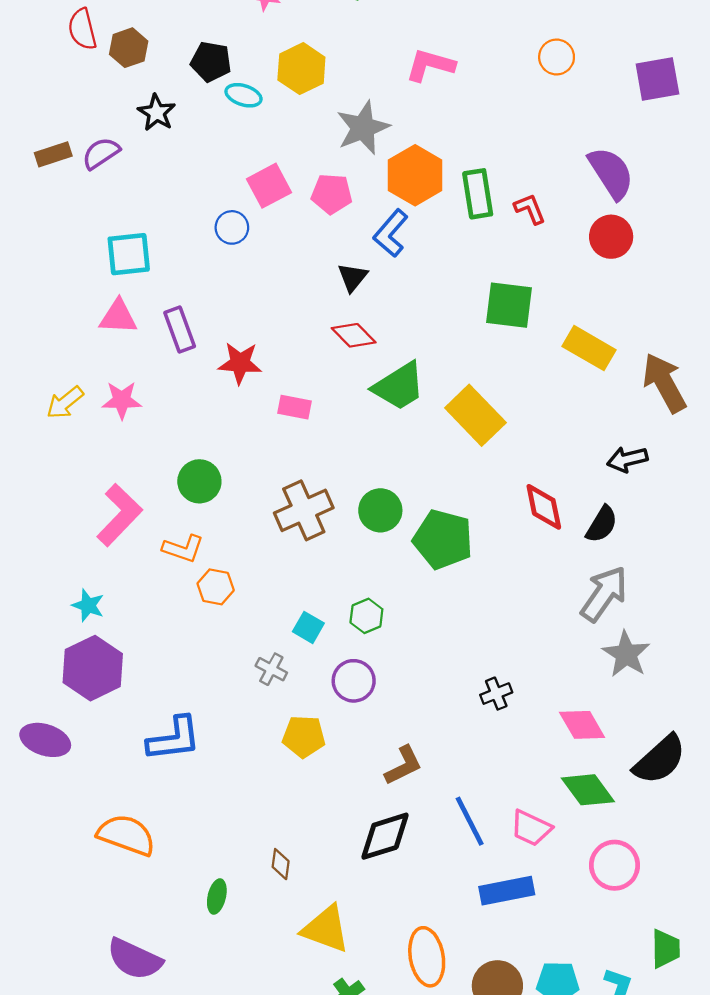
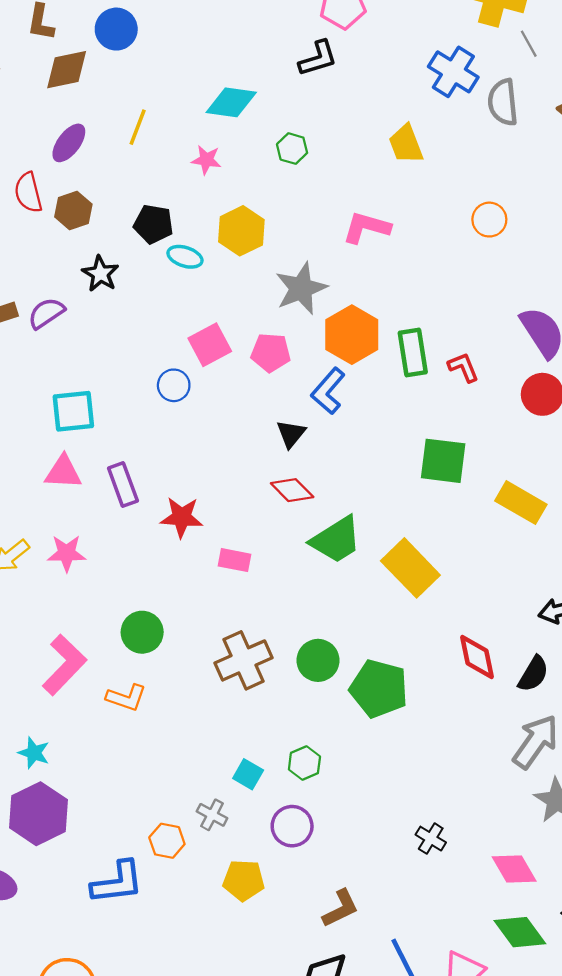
orange hexagon: (216, 587) -> (167, 841), moved
black cross: (496, 694) -> (431, 839), turned -36

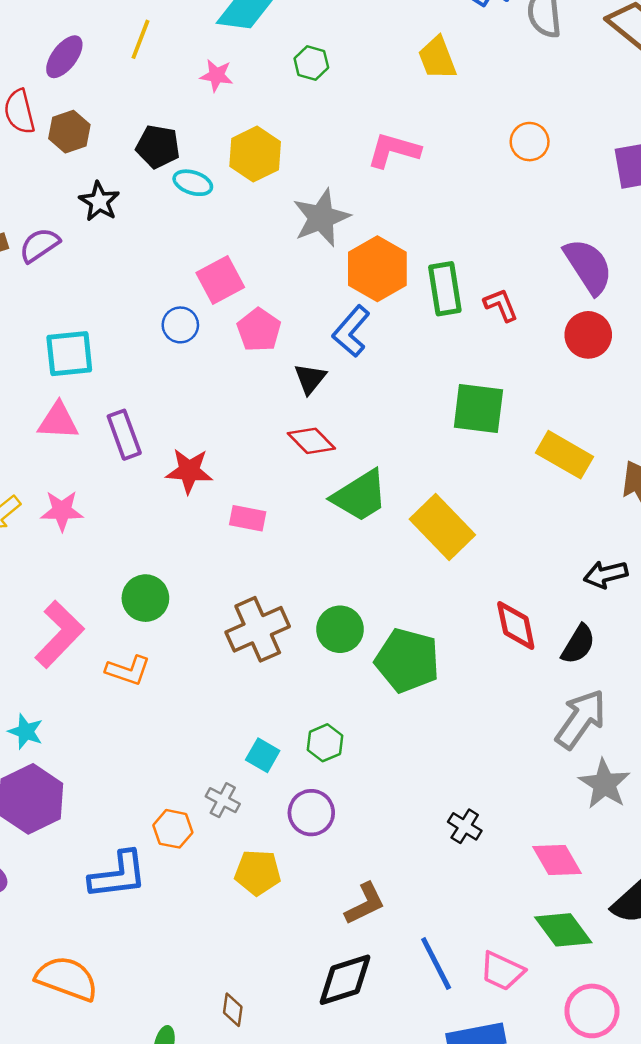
pink pentagon: (271, 353) -> (259, 330), moved, turned 30

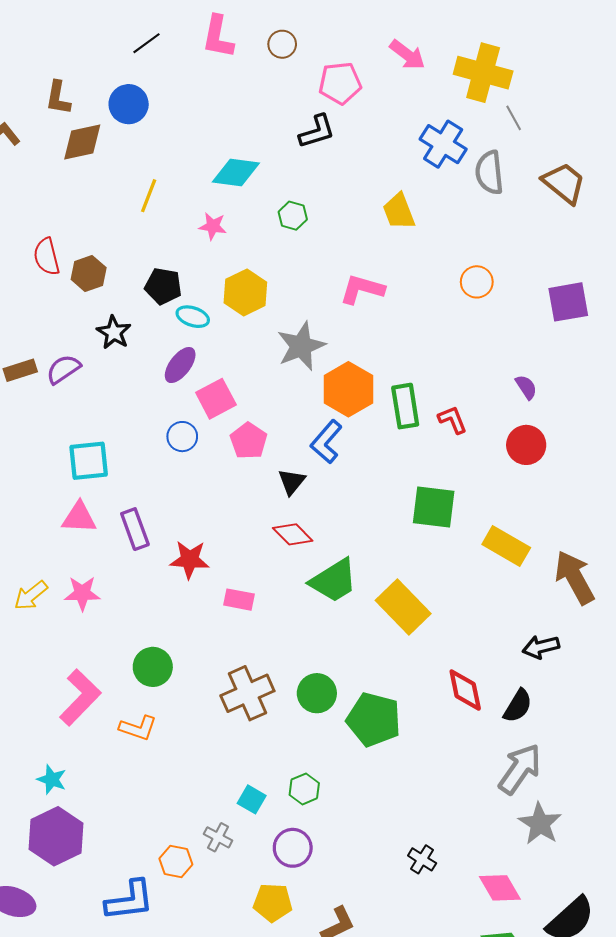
purple ellipse: (64, 57) -> (180, 365), moved
purple semicircle: (588, 266) -> (526, 387), size x0.5
yellow pentagon: (258, 872) -> (273, 903), moved

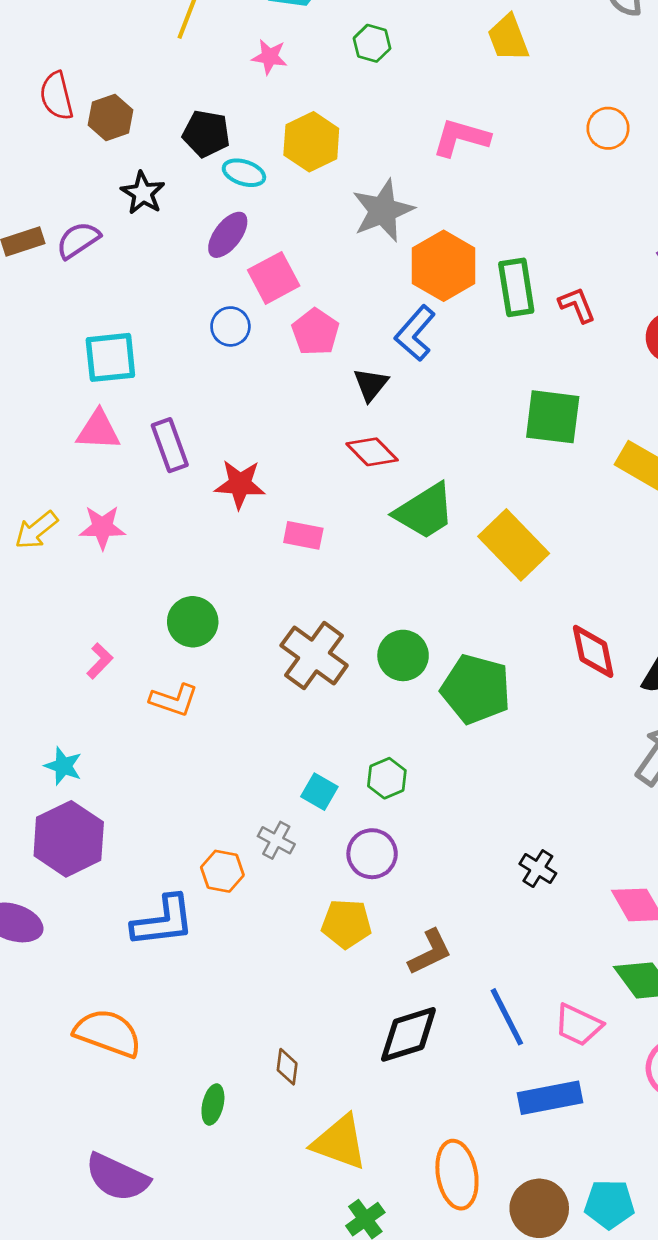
brown cross: (247, 693) -> (314, 655), turned -30
pink L-shape: (80, 697) -> (100, 661), size x0.5

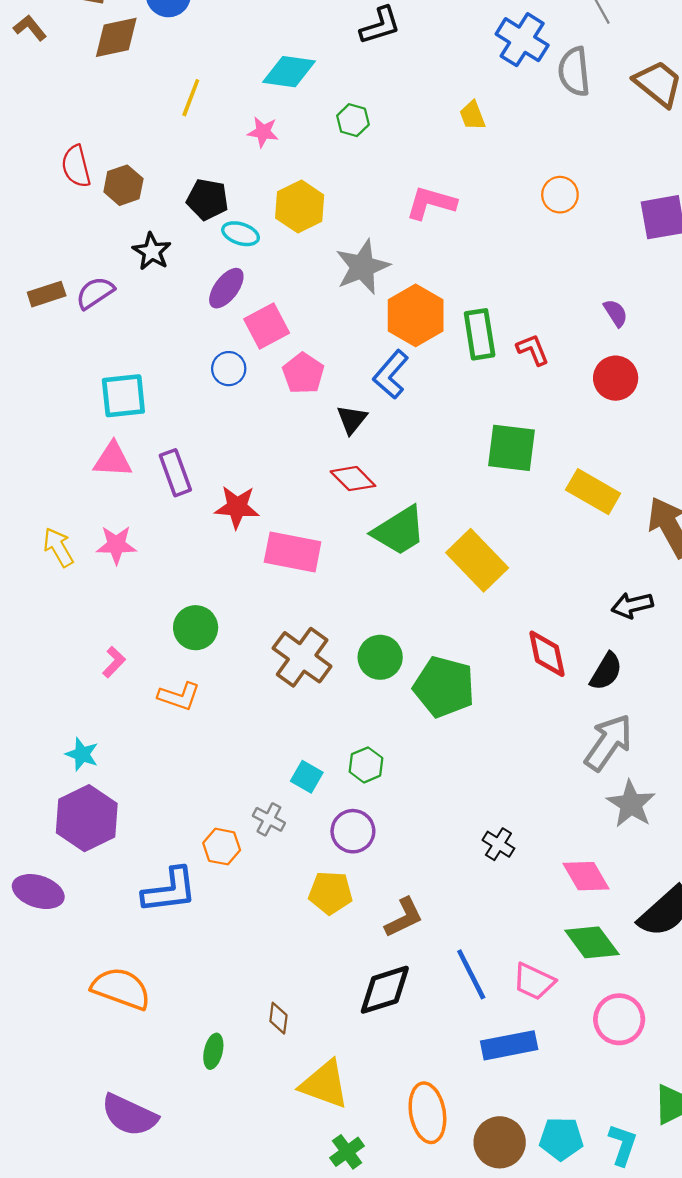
yellow trapezoid: (508, 38) -> (472, 115), size x0.7
yellow arrow: (36, 530) -> (58, 547), turned 99
pink rectangle: (303, 535) -> (293, 552), size x1.6

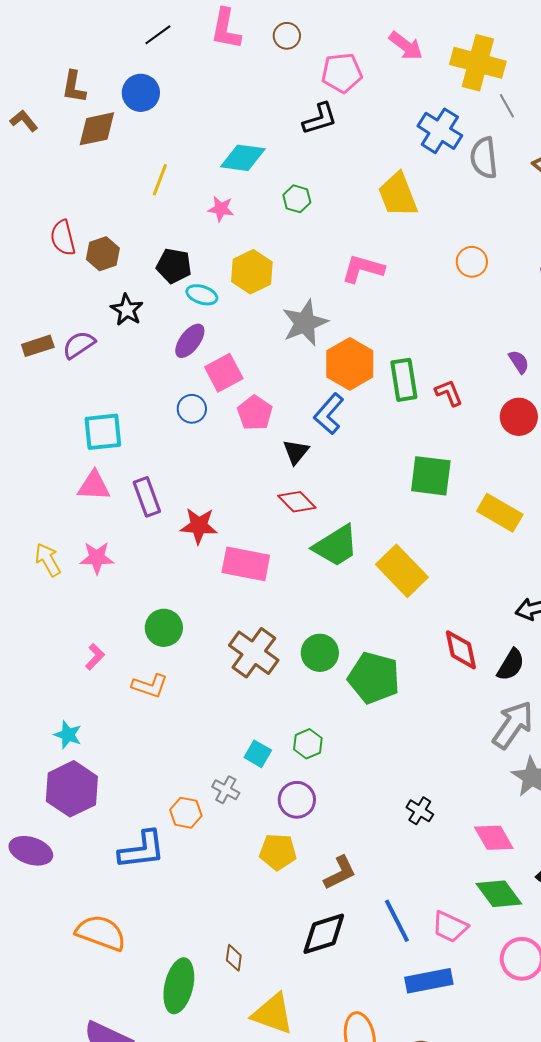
yellow trapezoid: (472, 115) -> (398, 195), size x1.8
green ellipse: (213, 1051) -> (179, 986), size x1.8

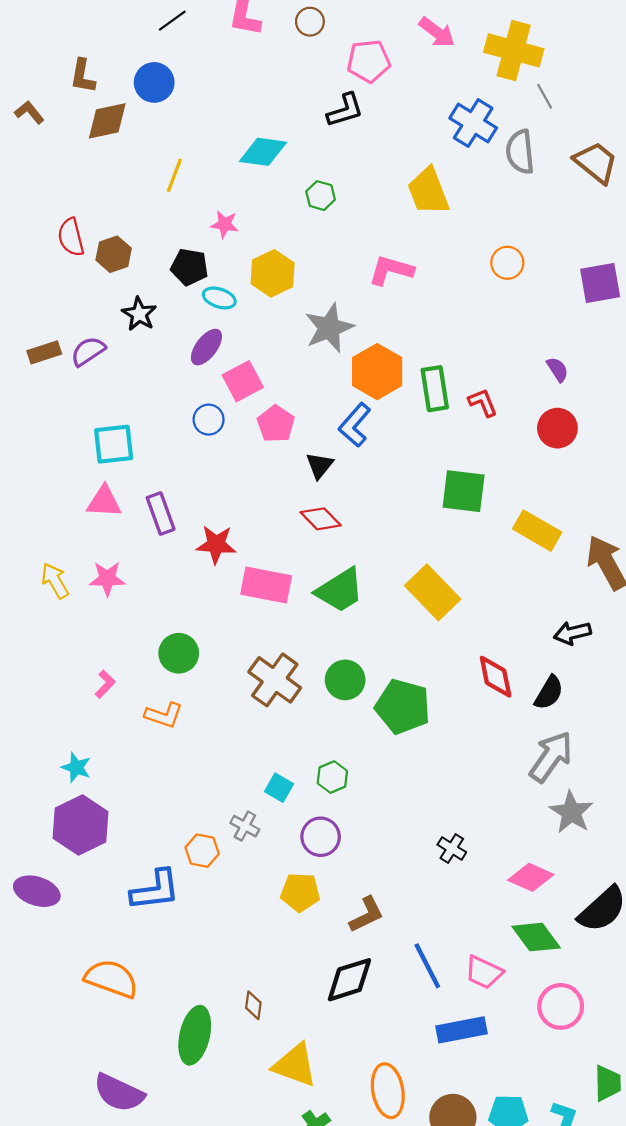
pink star: (221, 209) -> (225, 224), moved
green trapezoid: (336, 546) -> (340, 590), moved
pink diamond: (494, 838) -> (531, 877), turned -36

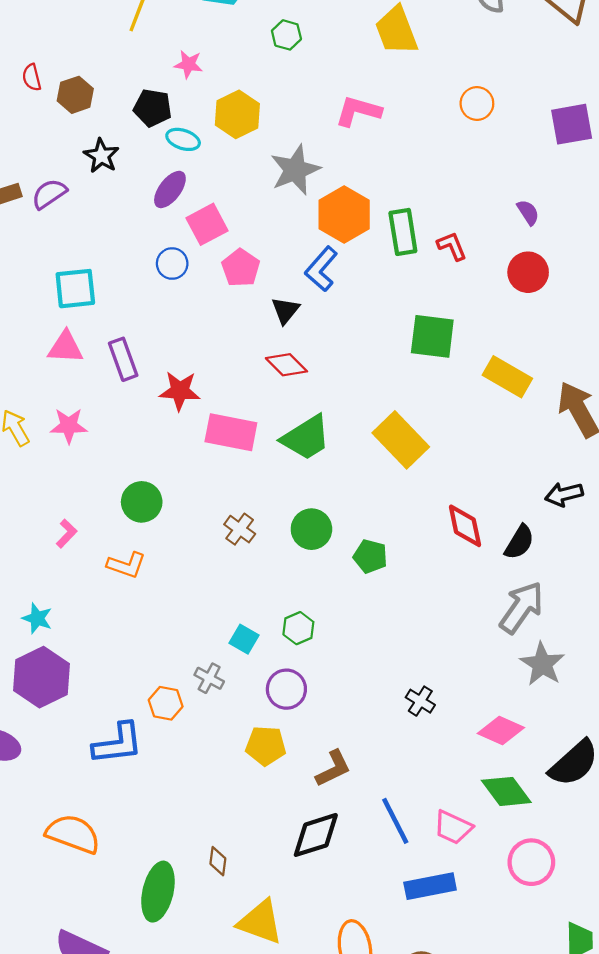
red semicircle: (71, 237) -> (32, 77), size x0.7
black arrow: (572, 633) -> (564, 494), moved
brown cross: (275, 680) -> (240, 529), size x0.6
green pentagon: (403, 707) -> (370, 556), size x0.6

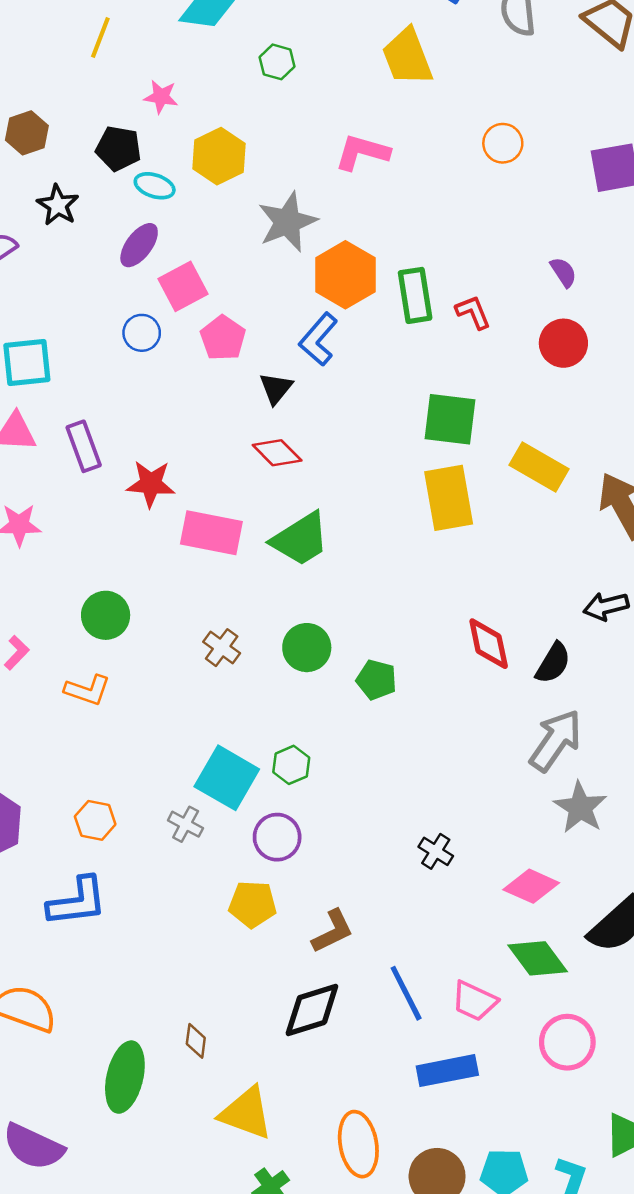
yellow rectangle: (401, 440) -> (449, 498), moved, turned 34
cyan square: (244, 639) -> (227, 778), size x1.8
orange hexagon: (166, 703) -> (95, 820), moved

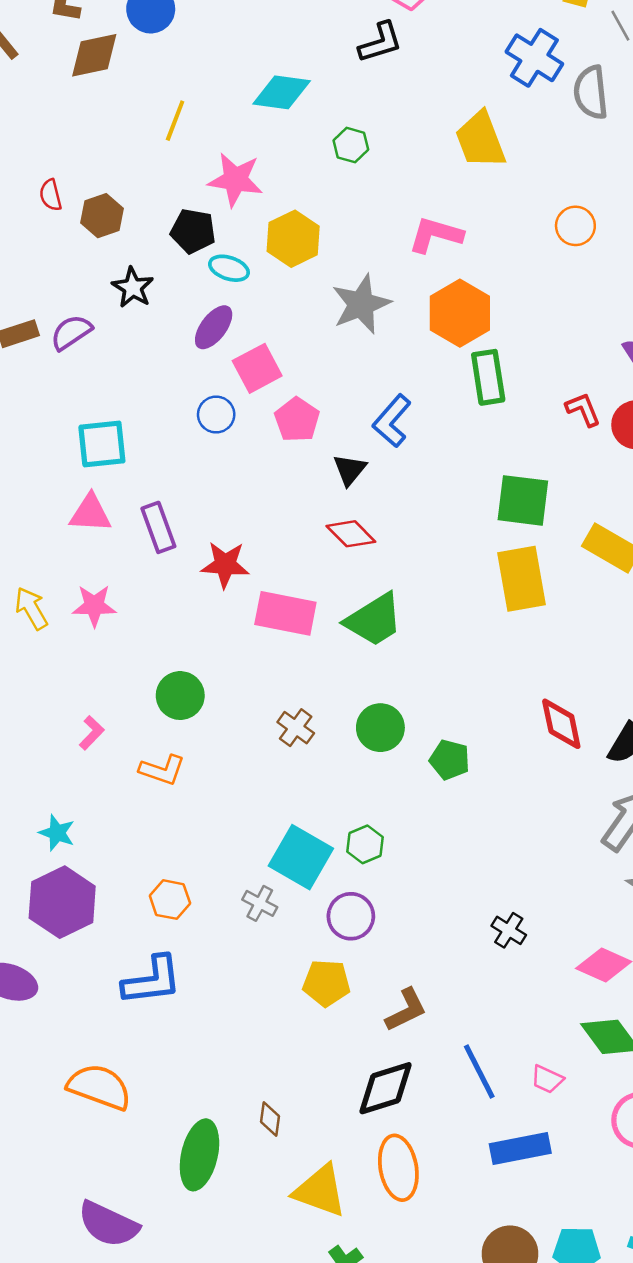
pink star: (161, 97) -> (235, 180), size x1.6
orange hexagon: (345, 275) -> (460, 313), moved
red L-shape: (473, 312) -> (583, 409), moved
pink trapezoid: (474, 1001) -> (547, 1079), size x0.7
orange ellipse: (358, 1144) -> (398, 1168), moved

